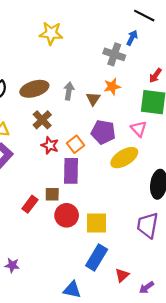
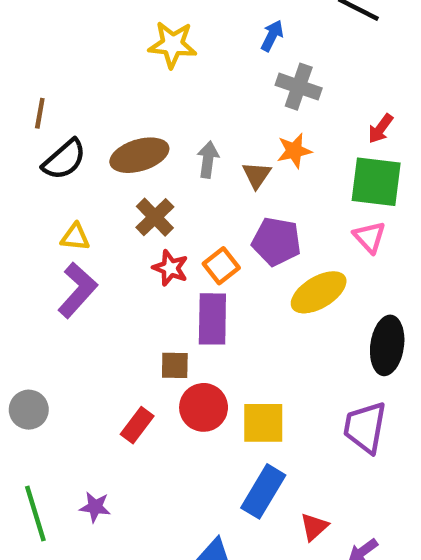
blue arrow: (132, 38) -> (272, 36), moved
pink triangle: (139, 129) -> (369, 237), moved
red rectangle: (30, 204) -> (137, 425), moved

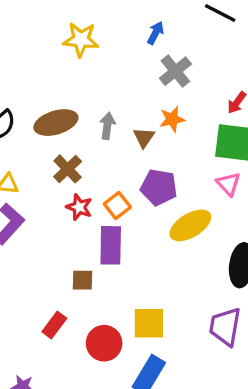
gray cross: (299, 87) -> (175, 71), turned 32
red circle: (204, 407) -> (104, 343), moved

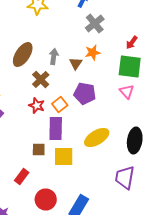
brown ellipse: (56, 123) -> (23, 54), turned -40
brown cross: (68, 169) -> (41, 80), moved
yellow ellipse: (190, 225) -> (97, 138), moved
yellow square: (149, 323) -> (64, 156), moved
red circle: (104, 343) -> (46, 200), moved

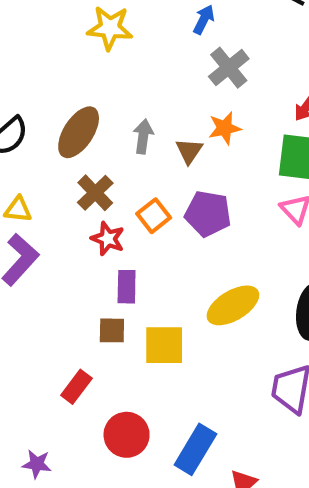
brown cross: (41, 80) -> (95, 193), moved
orange square: (60, 104) -> (154, 216), moved
purple rectangle: (56, 128) -> (127, 287), moved, size x0.7

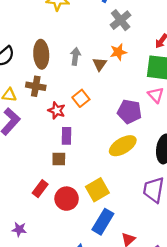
brown ellipse: (79, 132) -> (41, 54), turned -36
brown cross: (95, 193) -> (36, 86), moved, turned -36
purple pentagon: (208, 214) -> (129, 112), moved
yellow square: (164, 345) -> (97, 190), moved, turned -30
red circle: (127, 435) -> (67, 199), moved

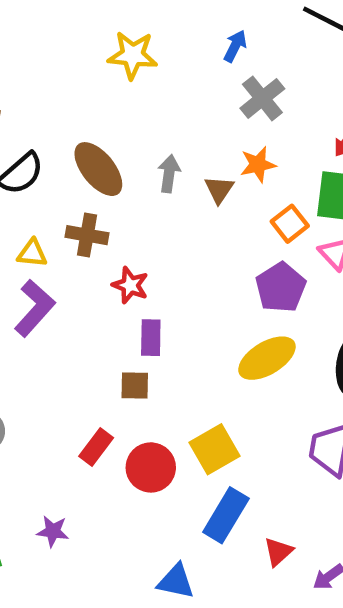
brown ellipse: (41, 54) -> (98, 169), turned -36
orange square: (81, 98) -> (290, 224), moved
purple pentagon: (129, 112) -> (281, 288), turned 30

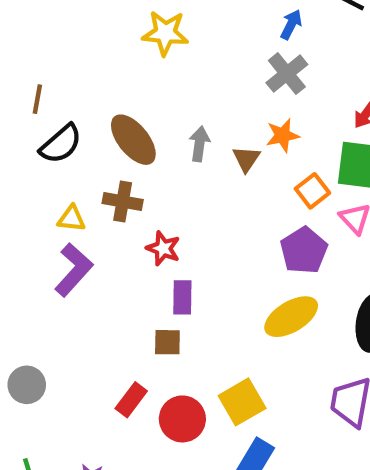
blue arrow: (235, 46) -> (291, 25), moved

